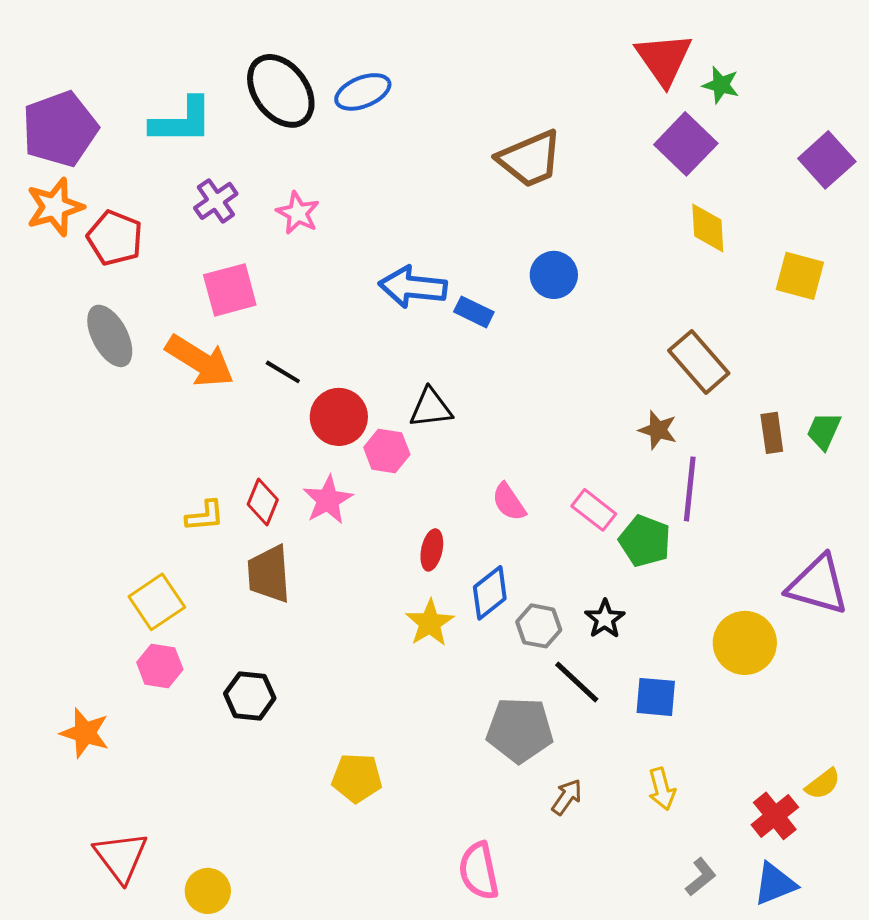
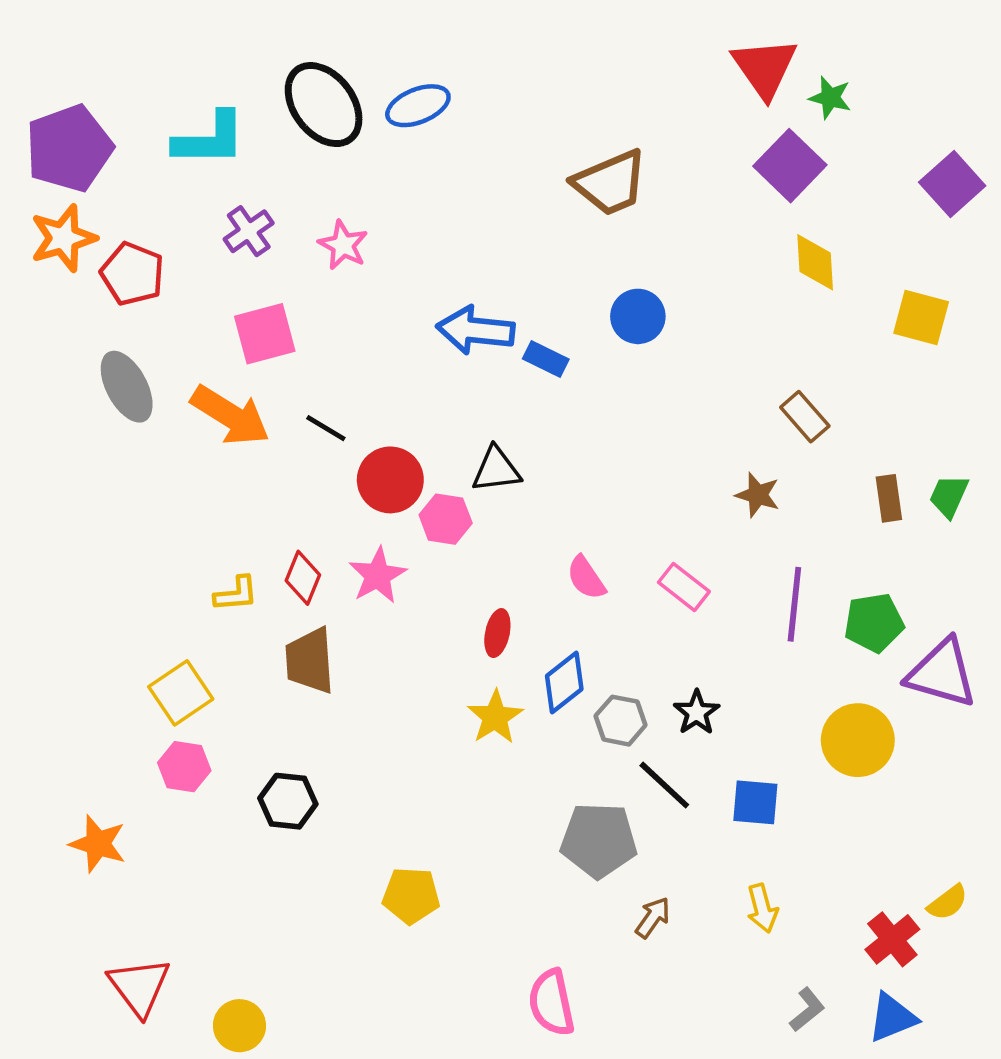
brown rectangle: (699, 362) -> (805, 417), size x0.7
purple line: (690, 489) -> (794, 604), moved
green pentagon: (645, 541) -> (874, 623), moved, turned -30

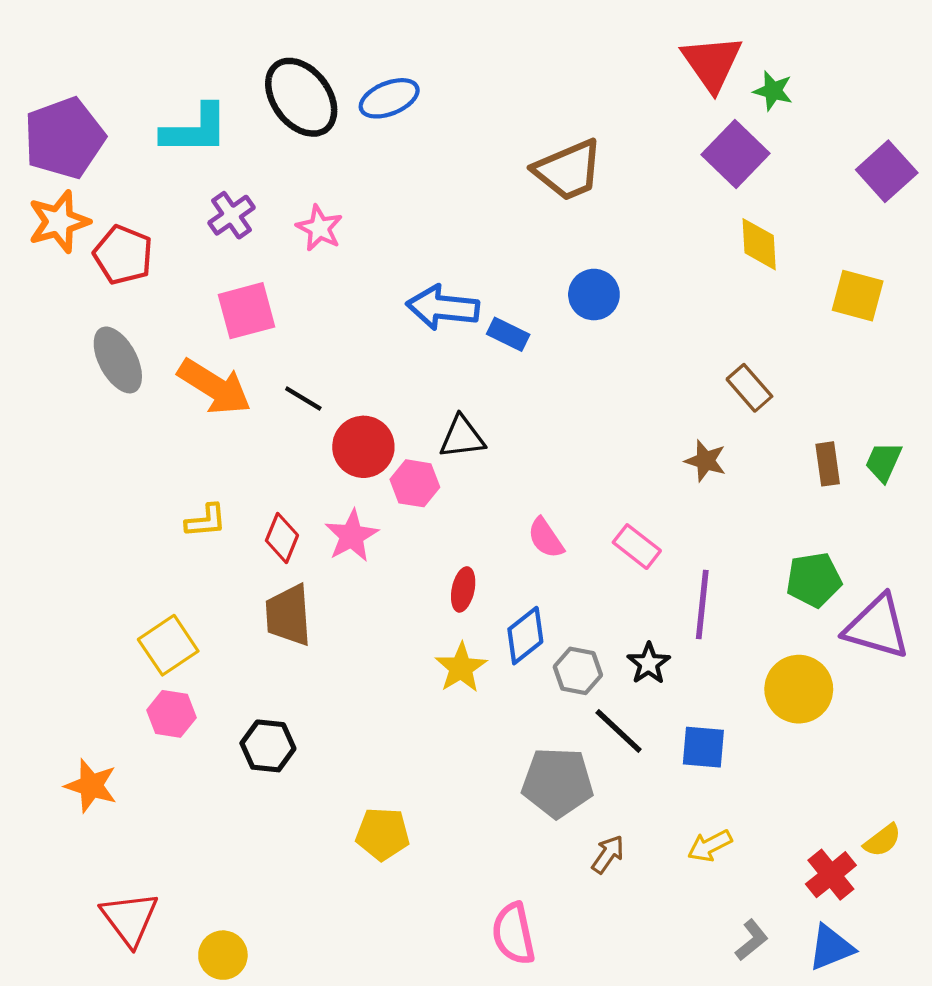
yellow L-shape: (236, 594) -> (206, 521), moved
purple line: (794, 604) -> (702, 604), moved
yellow arrow: (762, 908) -> (710, 846), turned 78

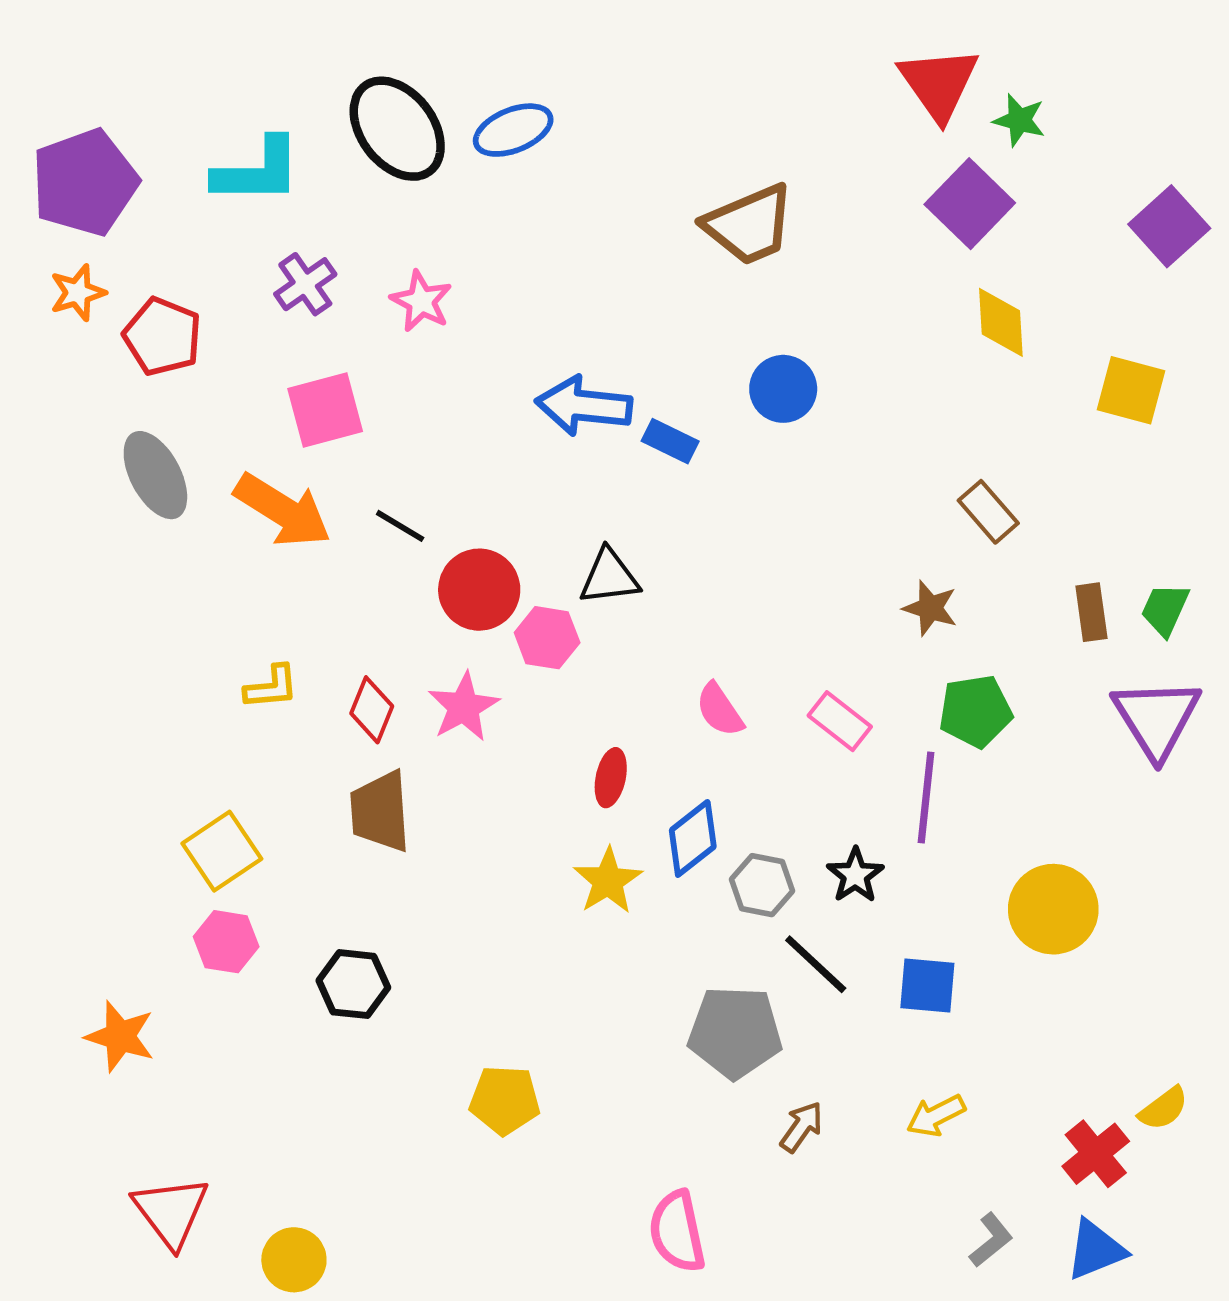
orange star: (59, 222) -> (78, 293), size x0.7
green pentagon: (814, 580) -> (975, 711), moved
purple triangle: (877, 627) -> (1156, 718), moved, turned 42

